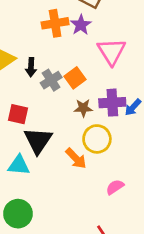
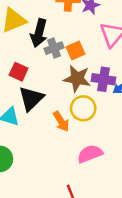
black arrow: (31, 67) -> (39, 33), size x1.6
brown star: (83, 108) -> (77, 79), size x1.6
pink semicircle: (115, 187) -> (90, 154), size x1.5

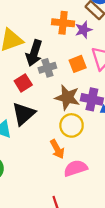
orange square: (75, 51) -> (78, 64), moved
red square: (19, 72) -> (23, 83), moved, turned 30
orange arrow: (61, 121) -> (57, 149), moved

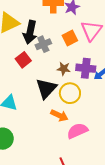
brown star: (67, 97) -> (64, 69), size x0.6
black triangle: (24, 114) -> (46, 88), moved
orange arrow: (57, 149) -> (59, 115), turned -30

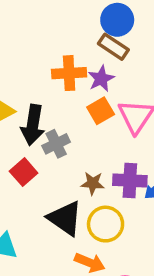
orange square: (70, 38) -> (101, 111), moved
black triangle: (46, 88) -> (65, 218), turned -35

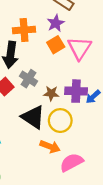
orange cross: (69, 73) -> (24, 30), moved
gray cross: (56, 144) -> (29, 79), moved, turned -30

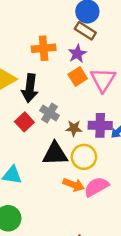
orange cross: (24, 30) -> (44, 48), moved
black triangle: (33, 117) -> (55, 154), turned -35
pink semicircle: (72, 162) -> (96, 187), moved

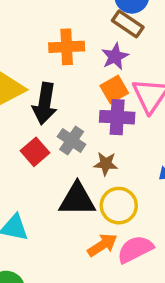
purple cross: (100, 125) -> (117, 117), moved
orange arrow: (74, 185) -> (102, 245), turned -55

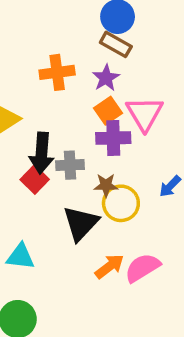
black arrow: (45, 104) -> (42, 153), moved
gray cross: (72, 140) -> (70, 165), turned -32
black triangle: (77, 200) -> (81, 223), turned -42
yellow circle: (119, 206) -> (121, 203), moved

